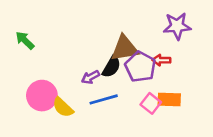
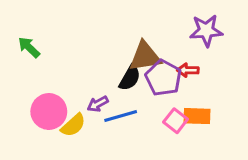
purple arrow: (90, 77) -> (98, 104), moved
yellow semicircle: (63, 107) -> (73, 125), turned -85

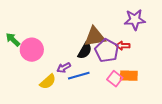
green arrow: (29, 47) -> (13, 40), moved
pink circle: (49, 111) -> (32, 50), moved

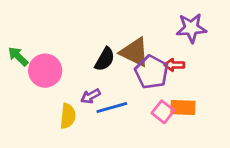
brown triangle: (95, 37) -> (135, 52), turned 35
black semicircle: (85, 51) -> (105, 59), moved
yellow semicircle: (48, 82) -> (68, 116), turned -42

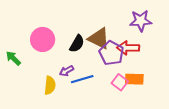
green arrow: (18, 56) -> (13, 58), moved
red arrow: (174, 65) -> (128, 48), size x1.5
pink circle: (45, 71) -> (43, 39), moved

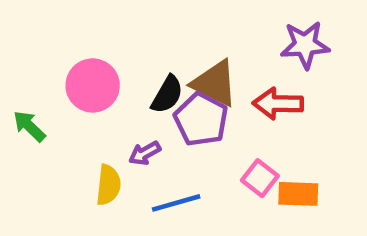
purple pentagon: (111, 53) -> (201, 119), moved
blue line: (82, 79) -> (176, 203), moved
orange rectangle: (134, 79) -> (298, 194), moved

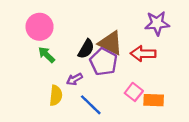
pink circle: (93, 85) -> (40, 27), moved
green arrow: (29, 126) -> (47, 55), moved
blue line: (176, 203) -> (91, 105), turned 60

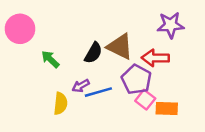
pink circle: (40, 27) -> (20, 29), moved
purple pentagon: (104, 62) -> (136, 79), moved
blue line: (91, 105) -> (98, 92), moved, turned -60

